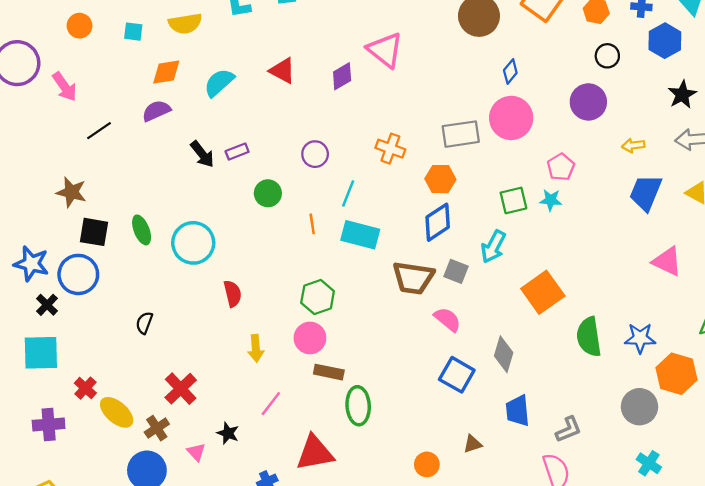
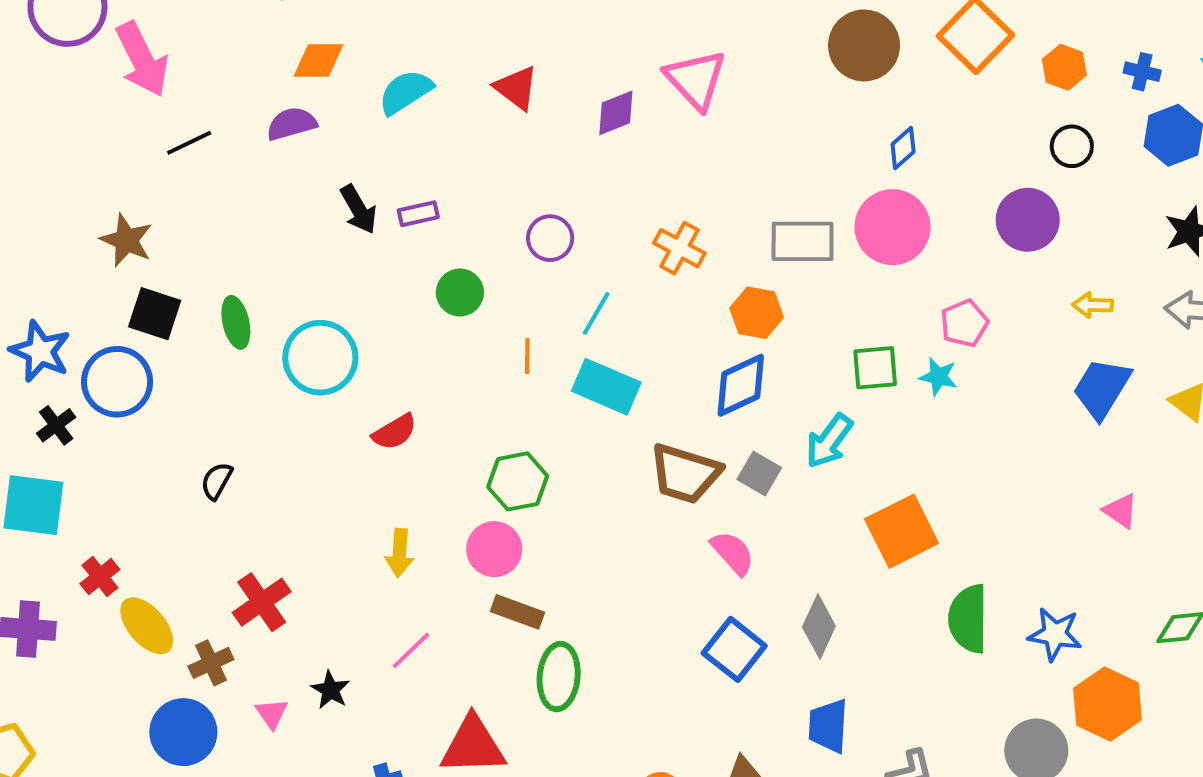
pink arrow: (65, 87) -> (142, 59), size x1.4
pink triangle: (667, 261) -> (1121, 511), size x0.7
red semicircle: (233, 294) -> (395, 432), moved, turned 64

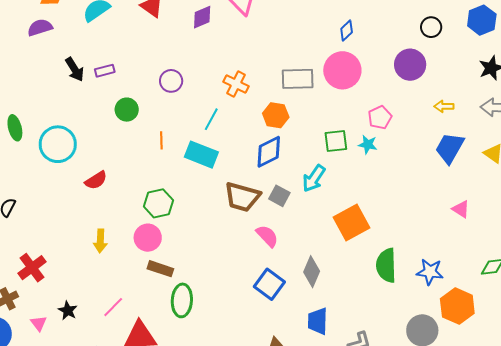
cyan line: (596, 313) -> (211, 119), moved
pink line: (411, 650) -> (113, 307), moved

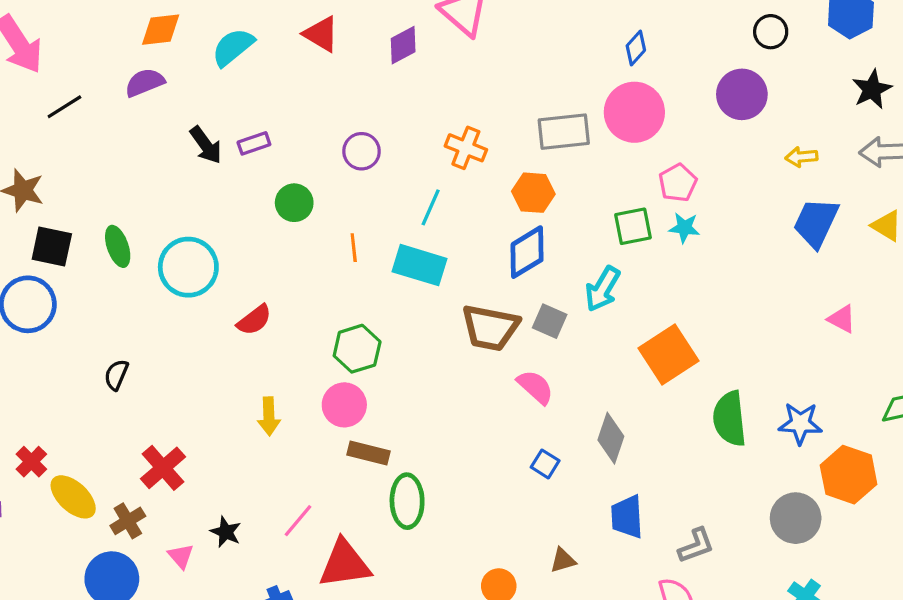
pink pentagon: (380, 117) -> (678, 183), moved
blue square: (269, 284) -> (545, 464), size x0.6

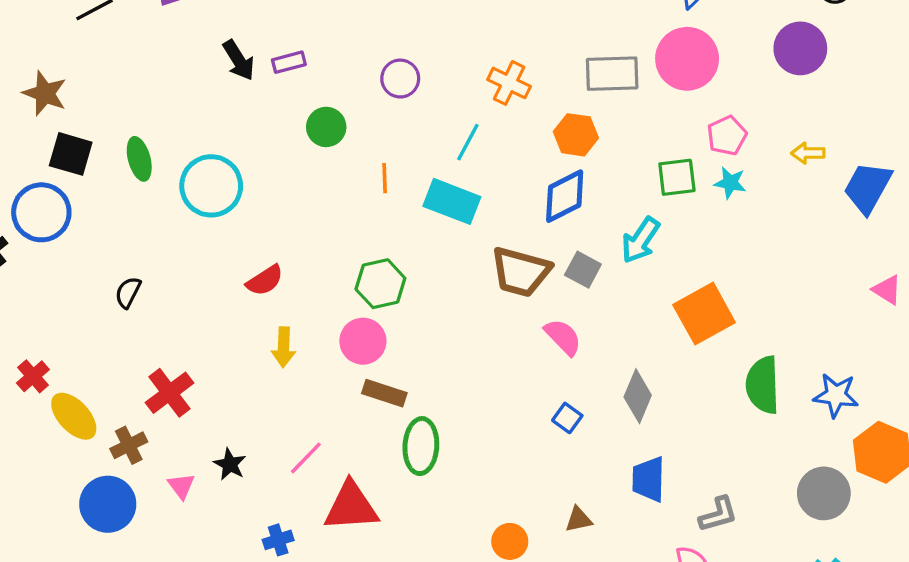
yellow arrow: (801, 157) -> (808, 153), moved
red semicircle: (254, 320) -> (265, 280), moved

